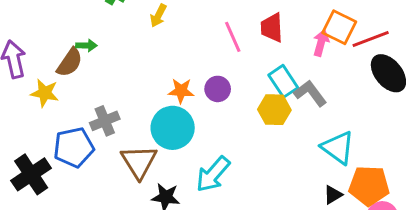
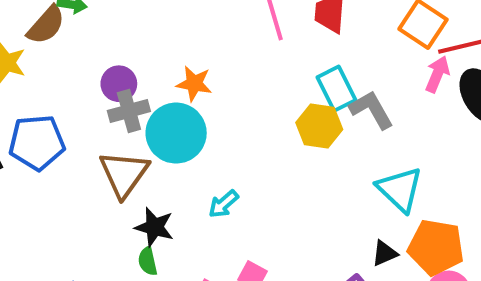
pink arrow: (321, 43) -> (437, 74), moved
purple circle: (218, 89) -> (119, 84), moved
gray cross: (105, 121) -> (129, 111), moved
cyan arrow: (213, 174) -> (223, 204), size x0.6

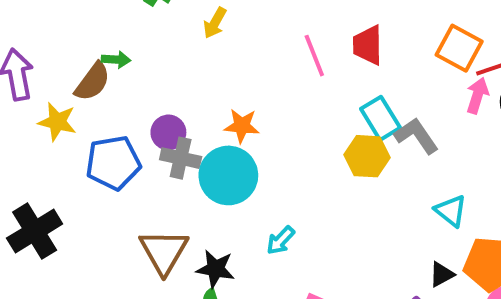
gray cross: (129, 111) -> (181, 158), turned 33
blue pentagon: (37, 142) -> (113, 163), moved
brown triangle: (124, 174) -> (164, 252), moved
cyan triangle: (400, 189) -> (451, 211), size x0.7

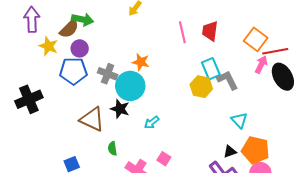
green arrow: (116, 60) -> (83, 19), size x1.5
purple circle: (168, 132) -> (80, 48), moved
brown triangle: (164, 252) -> (92, 119), turned -44
black star: (215, 269) -> (120, 109), moved

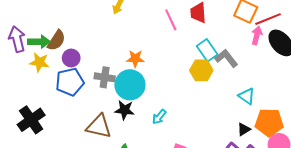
green arrow: (83, 19) -> (39, 42), moved

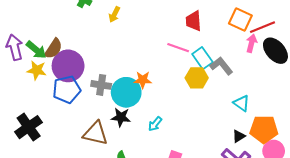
pink line: (171, 20) -> (178, 48), moved, turned -45
green arrow: (39, 42) -> (36, 50), turned 40
purple circle: (71, 58) -> (68, 66), size x1.8
orange star: (135, 59) -> (143, 80), moved

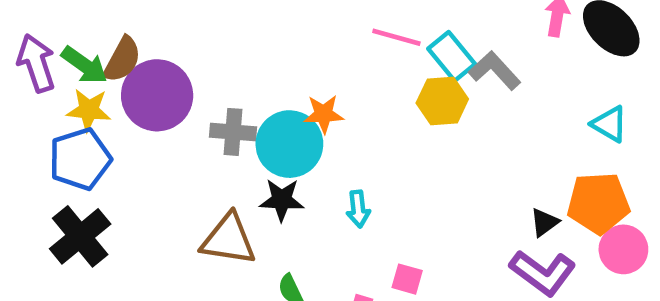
blue pentagon: (67, 90) -> (80, 159), moved
cyan triangle: (241, 103) -> (609, 124), moved
cyan arrow: (155, 124) -> (358, 209), turned -42

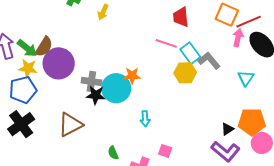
cyan triangle: (609, 124) -> (246, 78), moved, turned 30
black star: (282, 200) -> (96, 95), moved
brown triangle: (228, 240) -> (70, 125), moved, turned -40

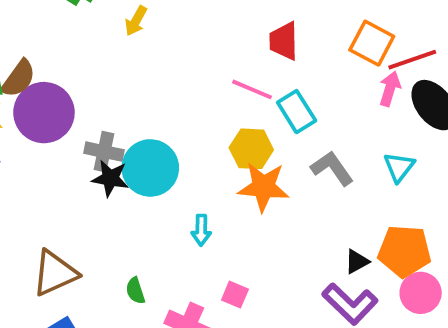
gray L-shape: (209, 61) -> (332, 168), moved
yellow hexagon: (185, 73) -> (251, 149), moved
orange star: (132, 76) -> (264, 187), moved, size x1.5
brown triangle: (70, 125) -> (55, 273), moved

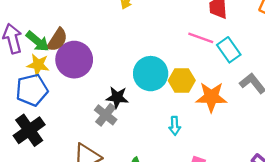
yellow hexagon: (251, 149) -> (182, 81), moved
gray cross: (104, 152) -> (106, 115), moved, turned 30
cyan circle: (150, 168) -> (151, 74), moved

